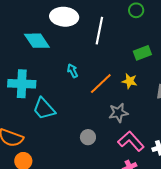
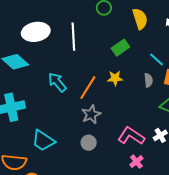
cyan arrow: (73, 71) -> (57, 82), size x1.5
cyan trapezoid: (44, 109) -> (43, 141), moved
gray star: (118, 113) -> (91, 114), moved

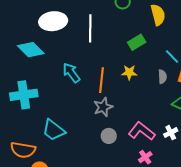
orange line: (88, 88) -> (101, 80), turned -30
gray circle: (89, 143) -> (109, 136), moved

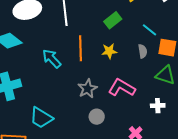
orange line: (101, 80) -> (81, 48), moved
pink L-shape: (142, 131) -> (122, 88), moved
white cross: (171, 133) -> (158, 106), turned 32

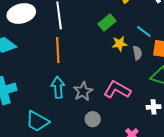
orange line: (81, 48) -> (58, 50), moved
yellow star: (109, 51) -> (120, 44), moved
cyan arrow: (52, 59) -> (58, 87), moved, turned 40

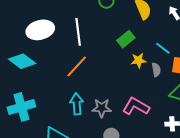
orange line: (58, 50) -> (77, 66), turned 45
gray star: (83, 91) -> (102, 108), turned 30

